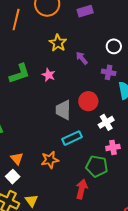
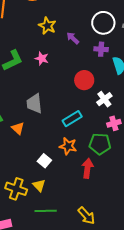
white circle: (114, 46) -> (103, 23), size x1.5
gray trapezoid: (63, 110) -> (34, 103), moved
orange triangle: (17, 159) -> (18, 128), moved
orange star: (50, 160) -> (68, 146), moved, turned 30
white square: (13, 177) -> (44, 161), moved

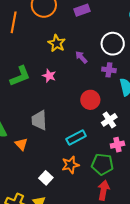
orange star: (68, 146) -> (70, 165), turned -30
red arrow: (87, 168) -> (104, 190), moved

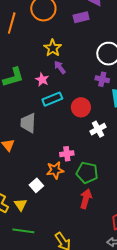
purple arrow: (81, 57) -> (60, 67), moved
cyan rectangle: (76, 138) -> (52, 99), moved
pink cross: (117, 145) -> (67, 154), moved
white square: (46, 178) -> (36, 185), moved

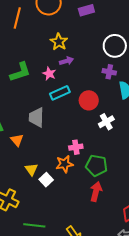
purple arrow: (60, 67) -> (66, 61), turned 112
yellow triangle: (20, 205) -> (31, 169), moved

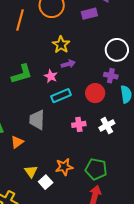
red circle: (89, 100) -> (95, 93), moved
orange triangle: (17, 140) -> (17, 142), turned 32
pink cross: (76, 147) -> (79, 124), moved

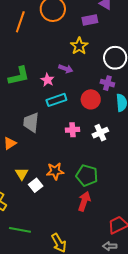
yellow star: (61, 45) -> (79, 46), moved
purple arrow: (68, 64) -> (66, 69), turned 32

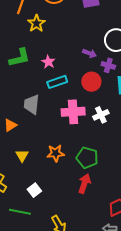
yellow star: (79, 46) -> (36, 23), moved
purple arrow: (66, 69) -> (89, 53), moved
pink cross: (73, 130) -> (73, 112), size x1.6
white square: (36, 185) -> (34, 190), moved

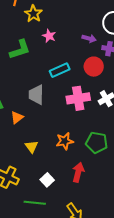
pink star: (48, 62) -> (49, 36), moved
red arrow: (84, 183) -> (78, 172), moved

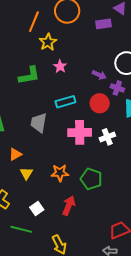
orange triangle: (17, 117) -> (15, 154), moved

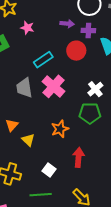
pink cross: (80, 132) -> (53, 86), moved, turned -30
white cross: (107, 137) -> (95, 89), moved
green pentagon: (91, 179) -> (90, 113), moved

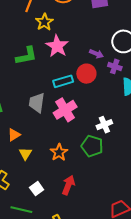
pink star: (27, 28) -> (57, 46), size x1.6
red circle: (76, 51) -> (86, 74), moved
orange star: (60, 129) -> (59, 152), turned -30

